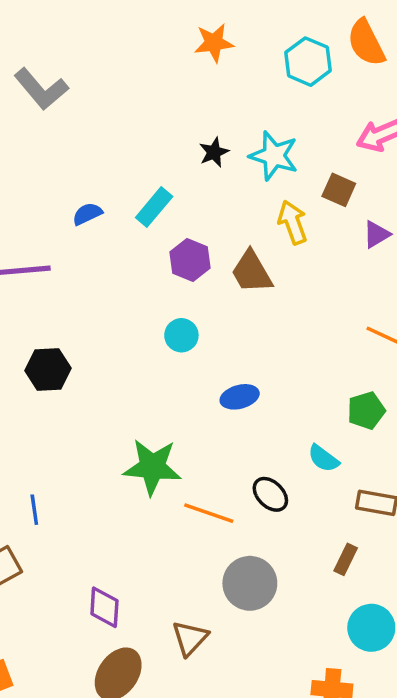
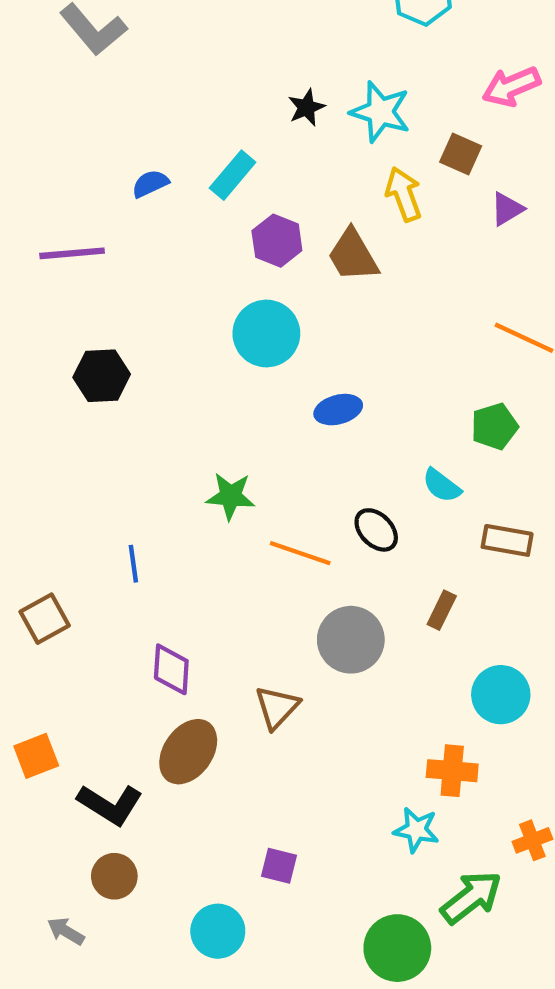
cyan circle: (181, 335) -> (266, 334), size x1.6
green star: (152, 467) -> (230, 496), size x0.7
blue line: (34, 510) -> (133, 564), moved
brown rectangle: (346, 559) -> (442, 610), moved

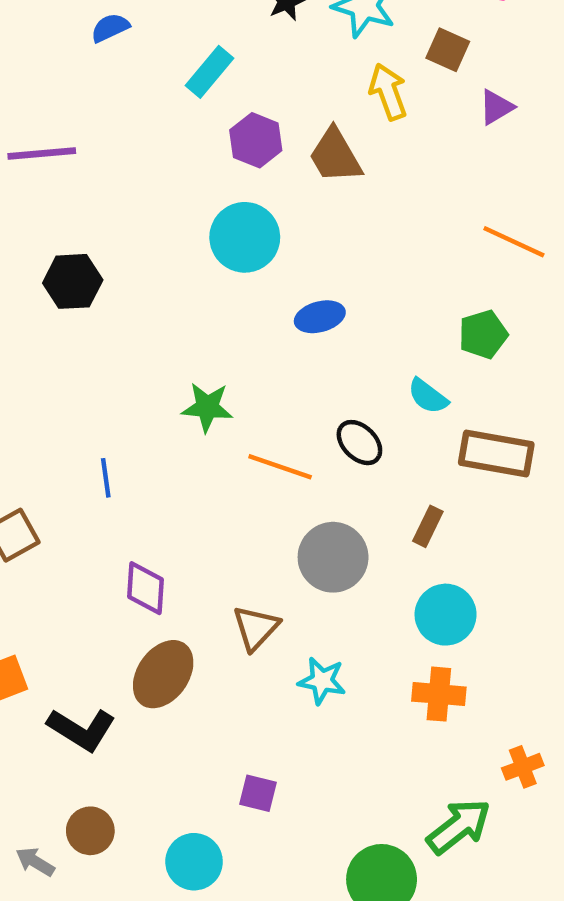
blue semicircle: (150, 184) -> (110, 28), moved
brown rectangle: (507, 540) -> (496, 454), size x1.4
cyan circle: (501, 695) -> (446, 615), moved
cyan star: (416, 830) -> (322, 681), moved
brown circle: (114, 876) -> (90, 831), moved

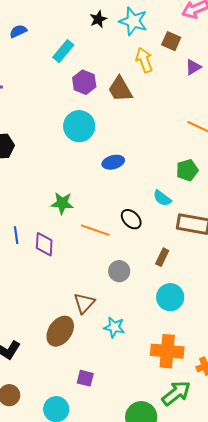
gray circle: (333, 557) -> (119, 271), size x0.7
purple diamond: (145, 588) -> (44, 244), moved
brown ellipse: (163, 674) -> (60, 331), moved
orange cross: (439, 694) -> (167, 351), moved, size x1.4

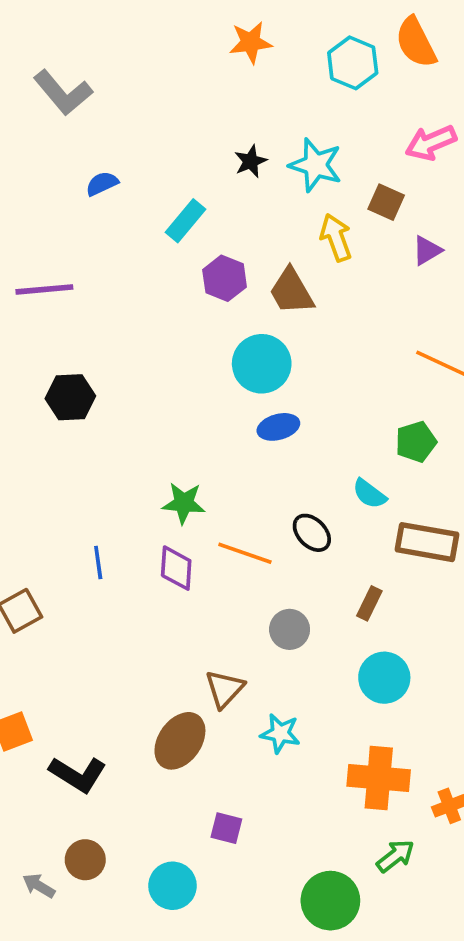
cyan circle: (79, 126) -> (262, 364), moved
purple diamond: (44, 244) -> (176, 568), moved
green arrow: (176, 393) -> (395, 856), size x0.7

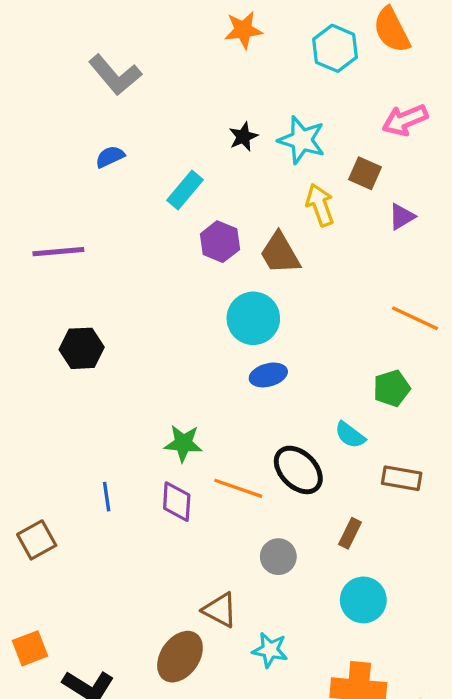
gray L-shape: (63, 93) -> (115, 75), moved
black ellipse: (312, 533) -> (298, 470), size x1.4
brown rectangle: (427, 542) -> (402, 478), size x0.7
brown triangle: (225, 689) -> (220, 610), turned -45

